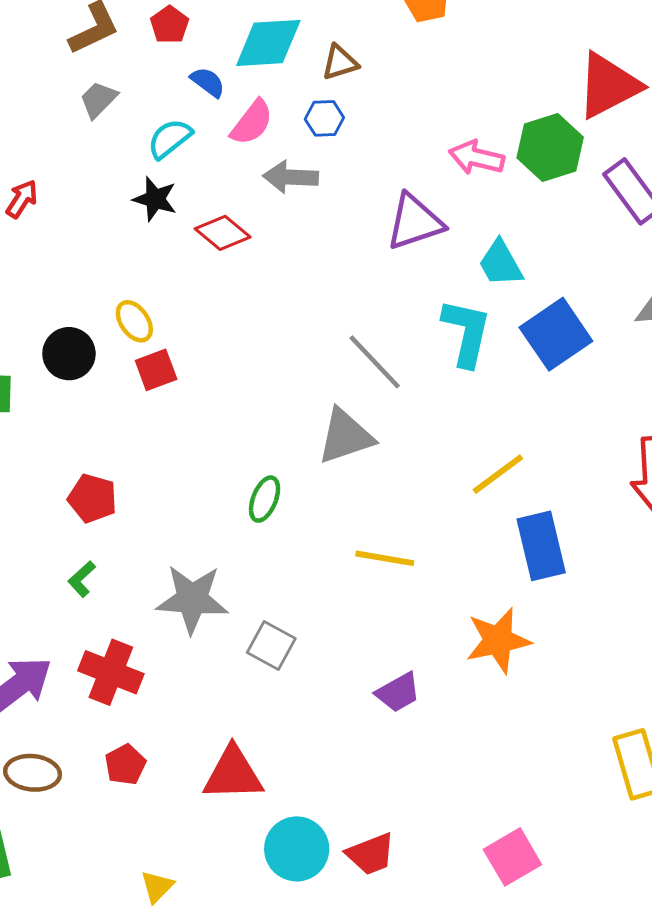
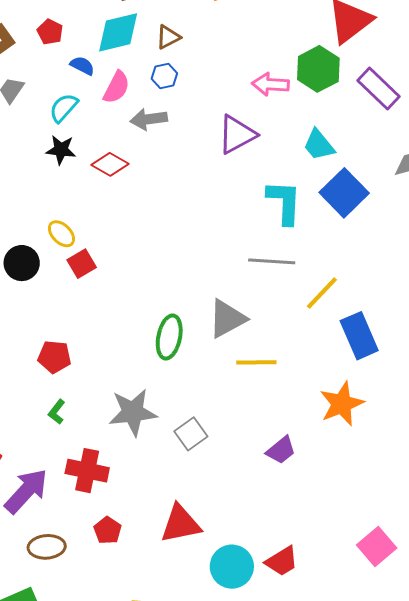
cyan trapezoid: (501, 263) -> (319, 145), moved
gray line: (375, 362) -> (272, 261), moved, turned -33
gray triangle: (346, 436) -> (227, 319), moved
green ellipse: (265, 499) -> (169, 337), size x1.4
gray square: (271, 645) -> (191, 434), turned 36

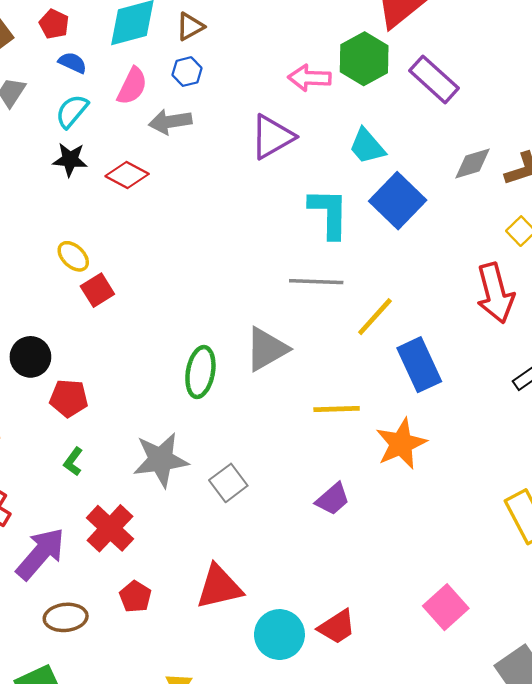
blue semicircle: (82, 66) -> (73, 63), moved
black circle: (22, 263) -> (30, 357), moved
yellow line: (256, 362) -> (337, 409), moved
red cross: (87, 471) -> (110, 528), turned 33

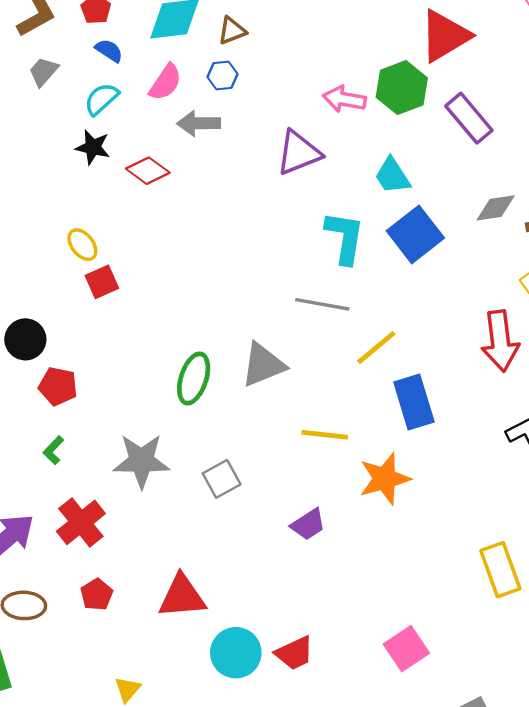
gray square: (228, 483) -> (222, 479), moved

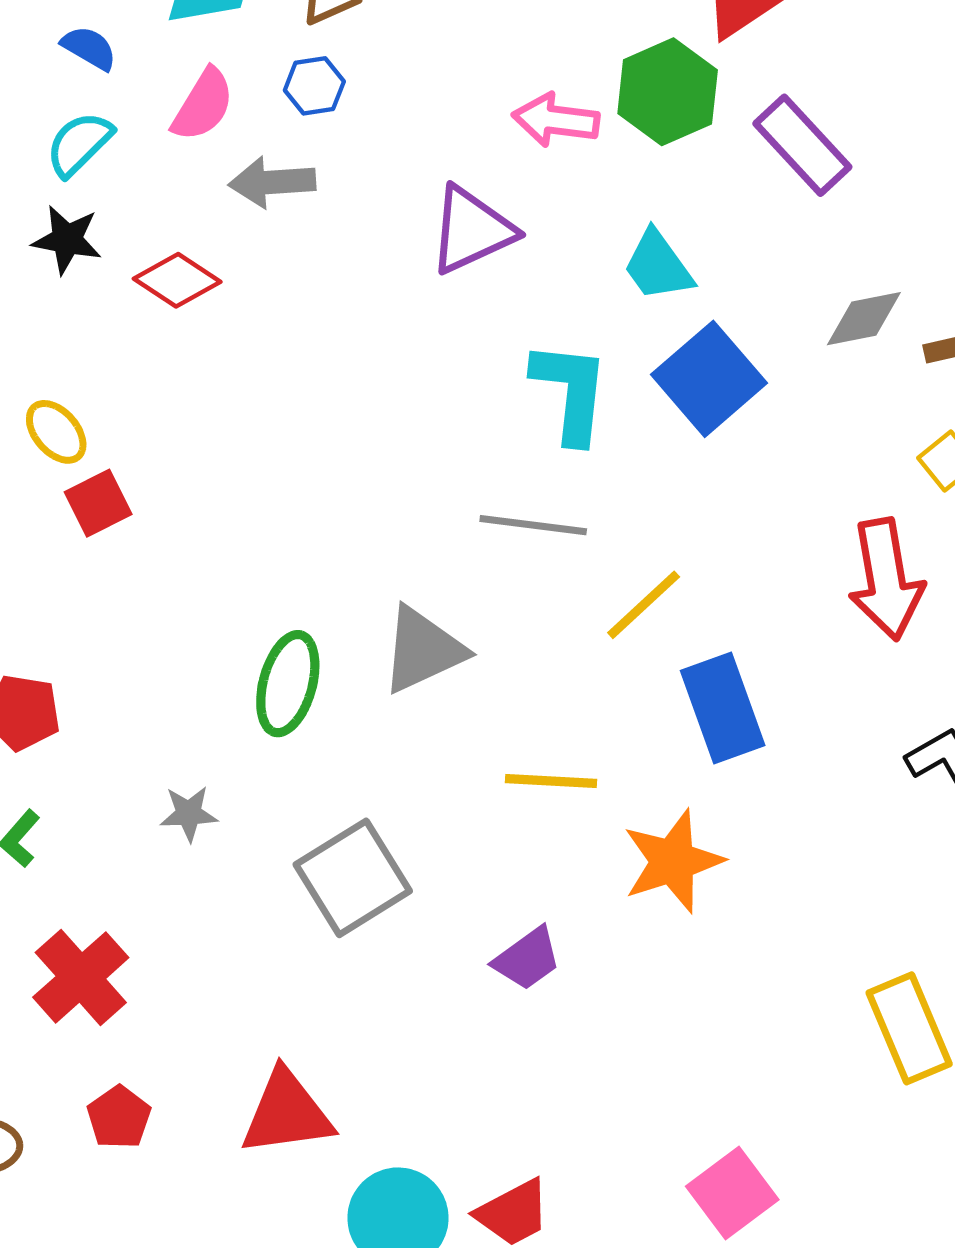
gray star: (141, 461) -> (189, 814), moved, size x0.5
gray square: (222, 479) -> (353, 878), size x1.5

